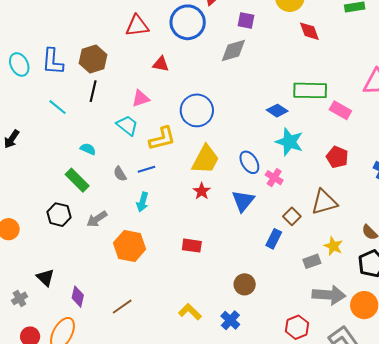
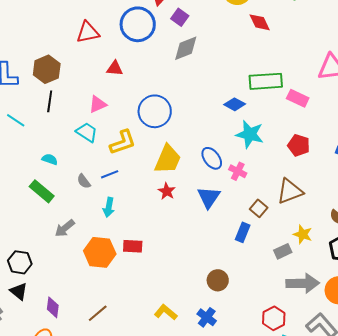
purple square: (246, 20) -> (180, 17), moved, turned 30
black hexagon: (59, 215) -> (20, 262), moved
red rectangle: (192, 246) -> (133, 246), moved

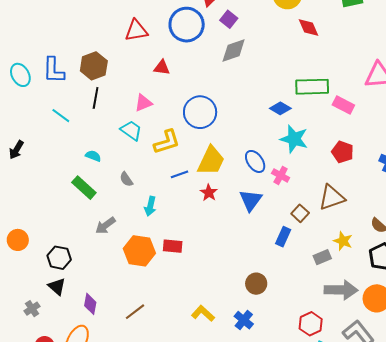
blue line: (110, 174) -> (180, 174), moved

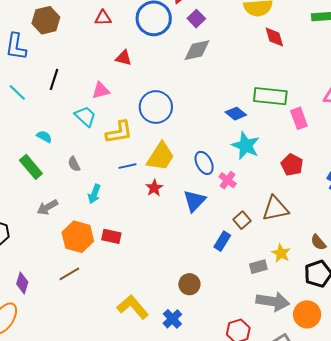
red triangle: (136, 31) -> (103, 18), size x0.7
brown hexagon: (94, 66) -> (46, 20), moved
pink rectangle: (343, 105) -> (299, 118), turned 35
brown line: (135, 312) -> (69, 274), moved
yellow L-shape: (203, 313) -> (133, 307), size x1.4

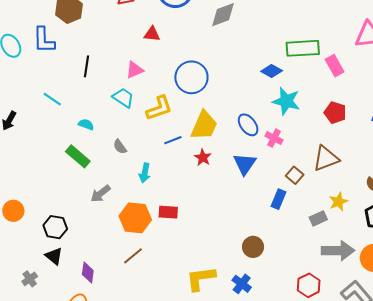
cyan line: (17, 92) -> (52, 99), moved
yellow star: (281, 253) -> (338, 202), turned 30
yellow L-shape: (133, 307) -> (201, 278), turned -48

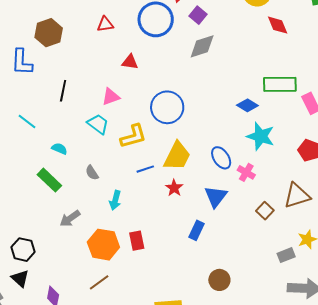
blue rectangle: (278, 199) -> (197, 230), moved
red rectangle: (168, 212) -> (137, 241), turned 72

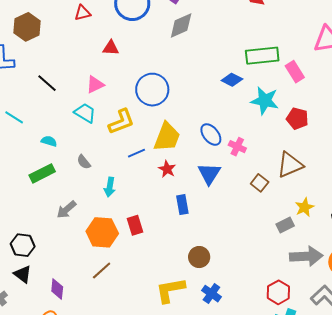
black line: (63, 91) -> (47, 83), turned -55
cyan star: (261, 136) -> (265, 101), moved
green rectangle: (49, 180) -> (42, 173), turned -65
blue rectangle: (197, 230) -> (182, 205), moved, turned -30
brown circle: (219, 280) -> (199, 257), moved

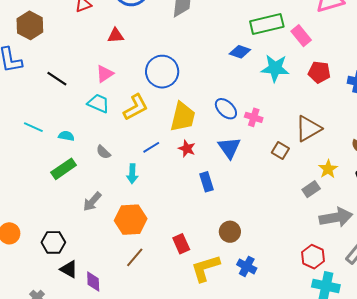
cyan line: (14, 117) -> (33, 127), moved
red pentagon: (297, 118) -> (319, 72), moved
blue line: (136, 153) -> (151, 147), moved
red rectangle: (135, 225) -> (181, 244), moved
black triangle: (23, 274) -> (69, 269), moved

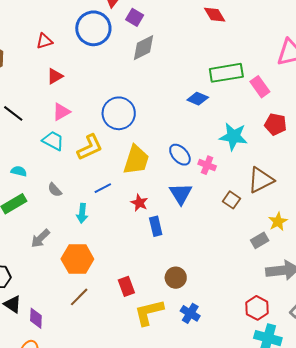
red triangle: (116, 36) -> (55, 76), moved, turned -30
cyan star: (275, 68) -> (233, 136), moved
red star: (187, 149) -> (139, 203), moved

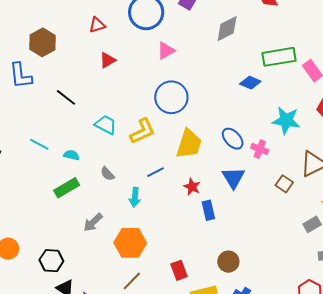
gray diamond: (144, 48) -> (227, 29), moved
pink triangle: (61, 112) -> (166, 51), moved

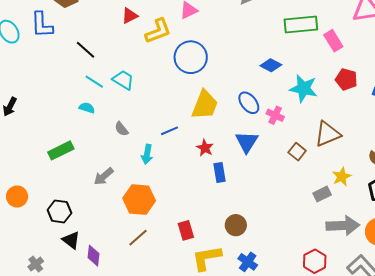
blue diamond: (250, 83) -> (271, 65), moved
yellow L-shape: (142, 131) -> (158, 31), moved
cyan line: (39, 144) -> (94, 82), moved
green rectangle: (67, 188) -> (61, 150), moved

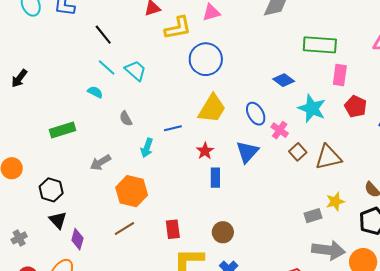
pink rectangle: (333, 41) -> (340, 75), moved, turned 30
brown square: (297, 152) -> (298, 152), moved

